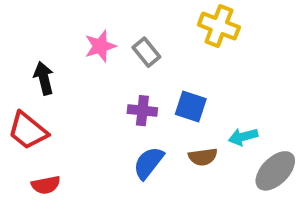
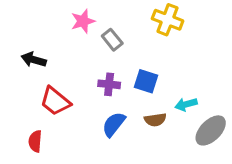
pink star: (100, 46) -> (83, 21), moved
black arrow: (44, 78) -> (34, 60), turned -60
red trapezoid: (28, 131) -> (55, 101), moved
red semicircle: (46, 185) -> (35, 141), turned 105

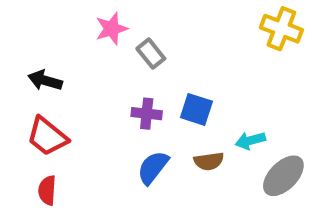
yellow cross: (168, 20) -> (281, 29), moved
red trapezoid: (55, 101) -> (47, 136), moved

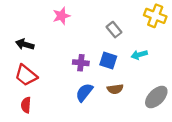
gray rectangle: (151, 54) -> (114, 30), moved
cyan arrow: (250, 141) -> (139, 55), moved

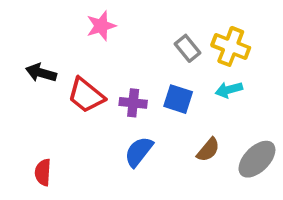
yellow cross: (155, 16) -> (231, 46), moved
red trapezoid: (26, 75) -> (86, 95), moved
brown semicircle: (115, 89) -> (208, 150), moved, turned -42

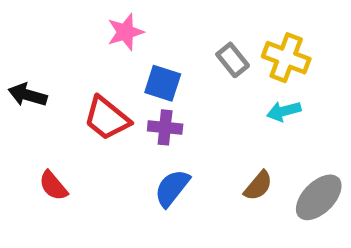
black arrow: (41, 73) -> (28, 95), moved
blue square: (178, 99) -> (163, 83), moved
red semicircle: (43, 172) -> (53, 186), moved, turned -44

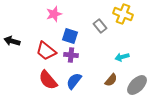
yellow cross: (286, 58) -> (123, 14), moved
cyan arrow: (284, 111) -> (122, 57), moved
red semicircle: (53, 186) -> (48, 80), moved, size x1.5

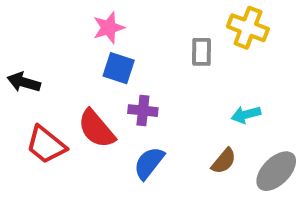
gray rectangle: (100, 26) -> (201, 52), turned 40
blue square: (70, 36) -> (119, 68), moved
red trapezoid: (46, 51) -> (46, 145), moved
red semicircle: (48, 80) -> (96, 129), moved

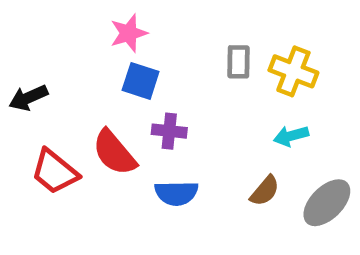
yellow cross: (248, 28) -> (293, 71), moved
black arrow: (24, 82) -> (28, 98), turned -40
blue semicircle: (149, 163) -> (176, 193), turned -129

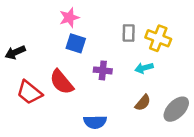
purple cross: (169, 131) -> (103, 70), moved
cyan arrow: (291, 136) -> (144, 68), moved
blue semicircle: (176, 193) -> (95, 122), moved

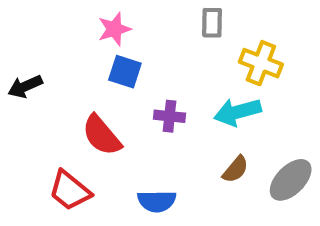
gray rectangle: (129, 33) -> (212, 23), moved
cyan arrow: (144, 68) -> (238, 112), size x1.5
red trapezoid: (29, 92) -> (70, 191), moved

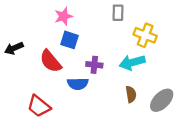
red semicircle: (102, 135) -> (51, 61), moved
brown semicircle: (235, 169) -> (131, 94), turned -49
blue semicircle: (157, 201) -> (78, 84), moved

